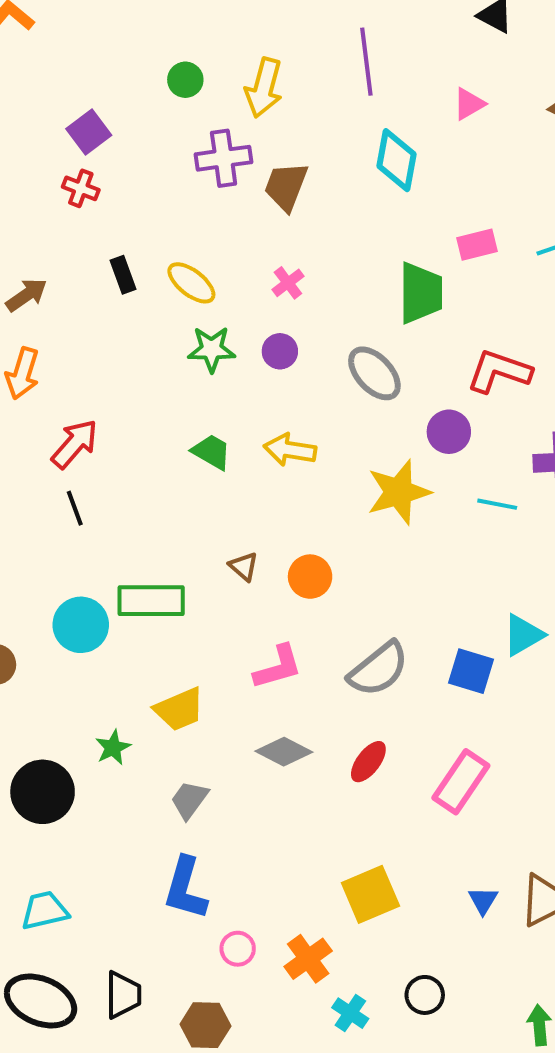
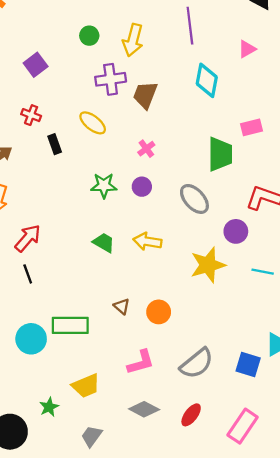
red cross: (81, 188) -> (31, 115), moved
yellow ellipse: (191, 283) -> (93, 123), moved

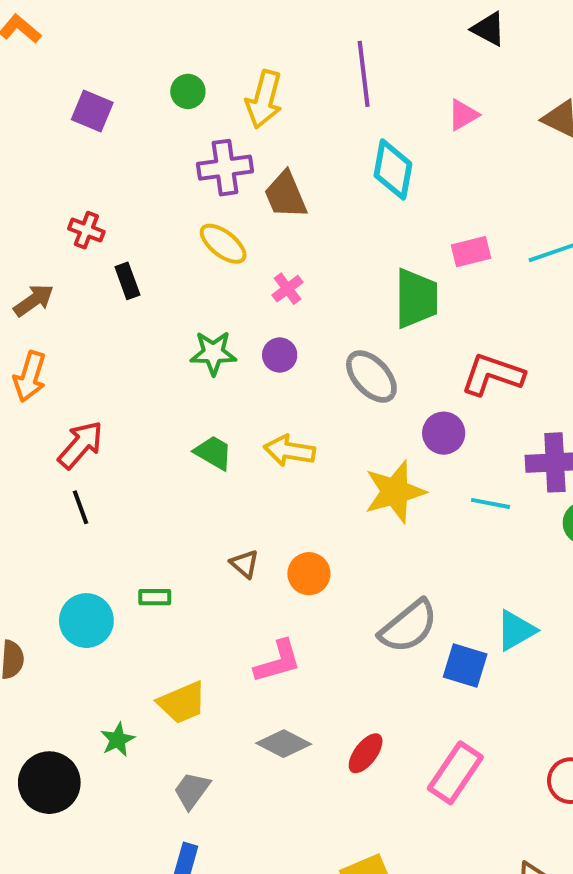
purple square: (36, 65) -> (92, 111), moved, turned -30
brown trapezoid: (145, 95) -> (286, 195), turned -44
yellow ellipse: (93, 123) -> (223, 244), moved
green rectangle: (70, 325) -> (155, 597), size x0.5
gray semicircle: (197, 363) -> (409, 626), moved

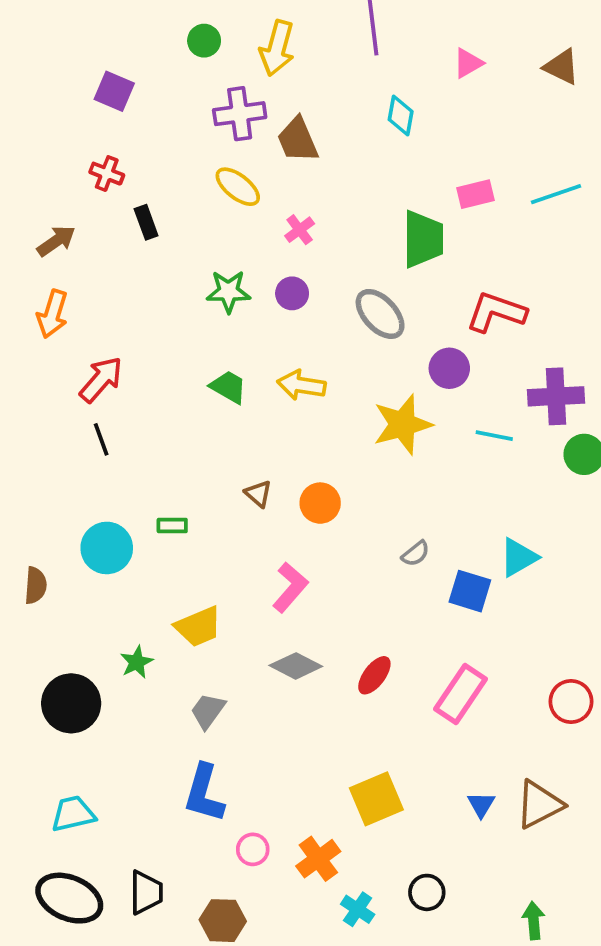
purple square: (92, 111) -> (114, 91), moved
cyan diamond: (393, 170) -> (401, 116), size x0.7
gray semicircle: (409, 626) -> (416, 554), size x0.5
pink L-shape: (278, 662) -> (290, 587), turned -33

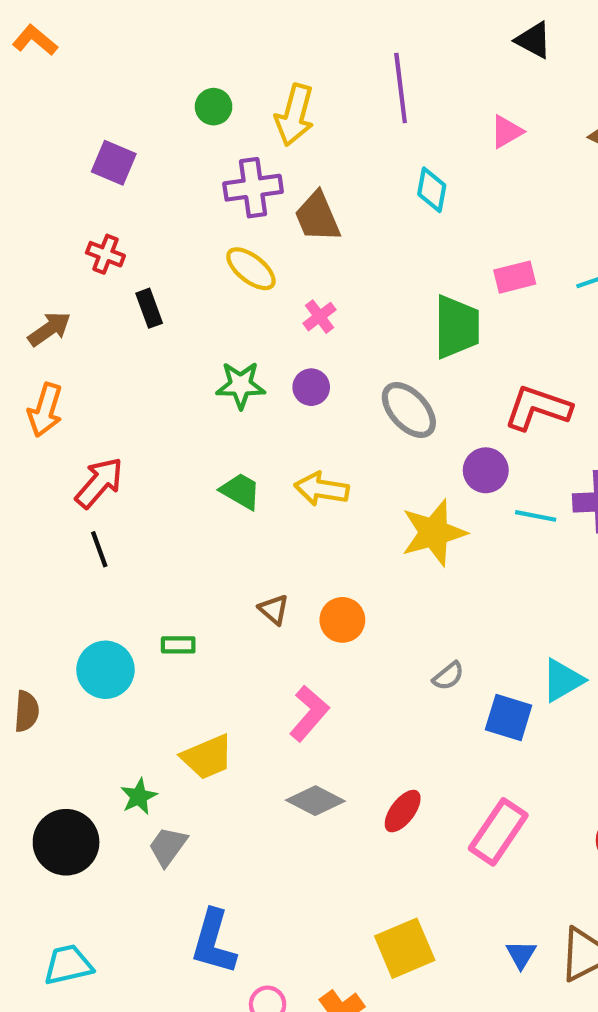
cyan line: (494, 436) -> (536, 516), moved
gray trapezoid: (208, 711) -> (168, 846), moved

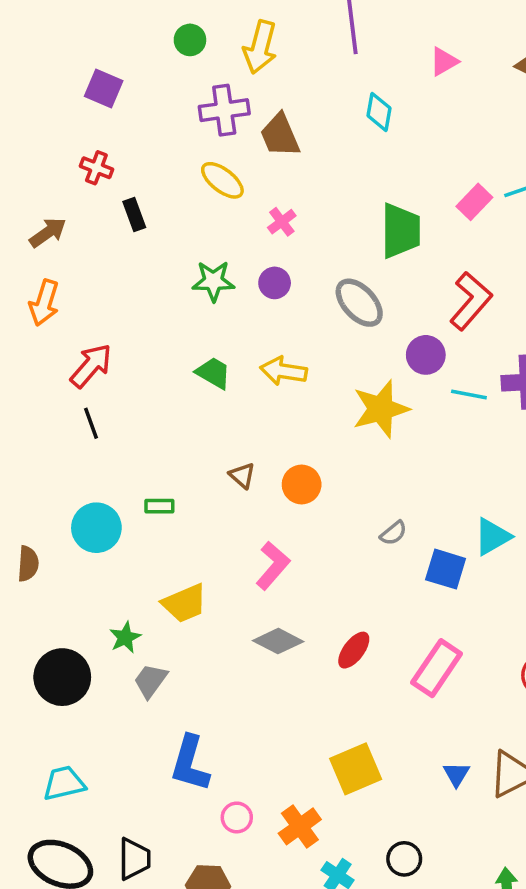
pink rectangle: (515, 277) -> (474, 202), moved, turned -32
red L-shape: (538, 408) -> (471, 301), turned 112

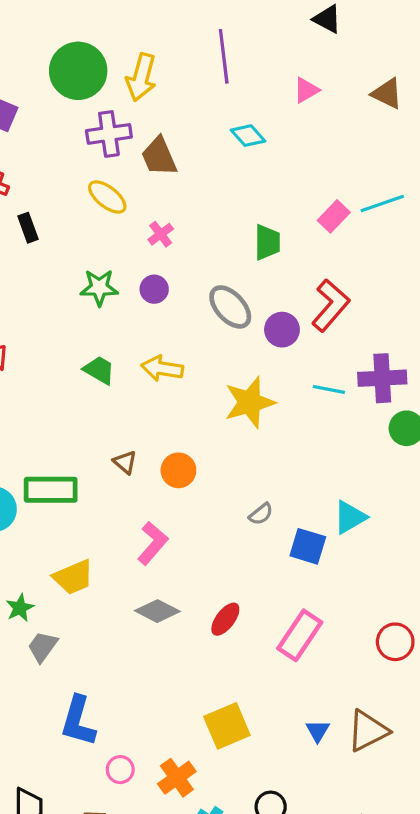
green circle: (190, 40) -> (78, 71), size x2.0
cyan diamond: (379, 112) -> (248, 136), turned -52
green trapezoid: (401, 231) -> (267, 242), size x0.7
purple circle: (426, 355) -> (282, 330), moved
green rectangle: (159, 506) -> (51, 490), size x2.0

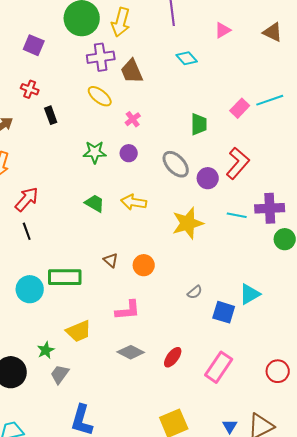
pink L-shape: (153, 543) -> (128, 310), turned 44

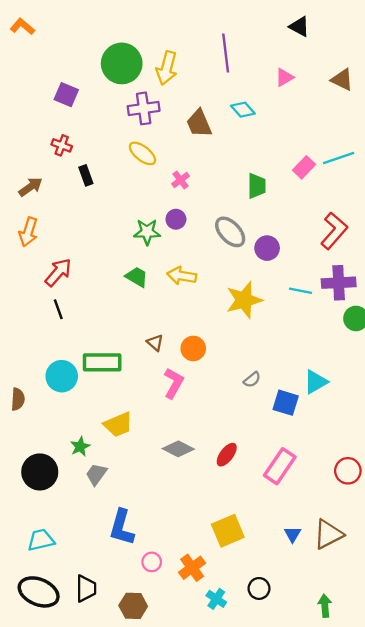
brown trapezoid: (132, 71) -> (199, 123), moved
green star: (95, 152) -> (147, 232), moved
red L-shape: (238, 163) -> (334, 231), moved
pink L-shape: (128, 310) -> (174, 383), moved, turned -56

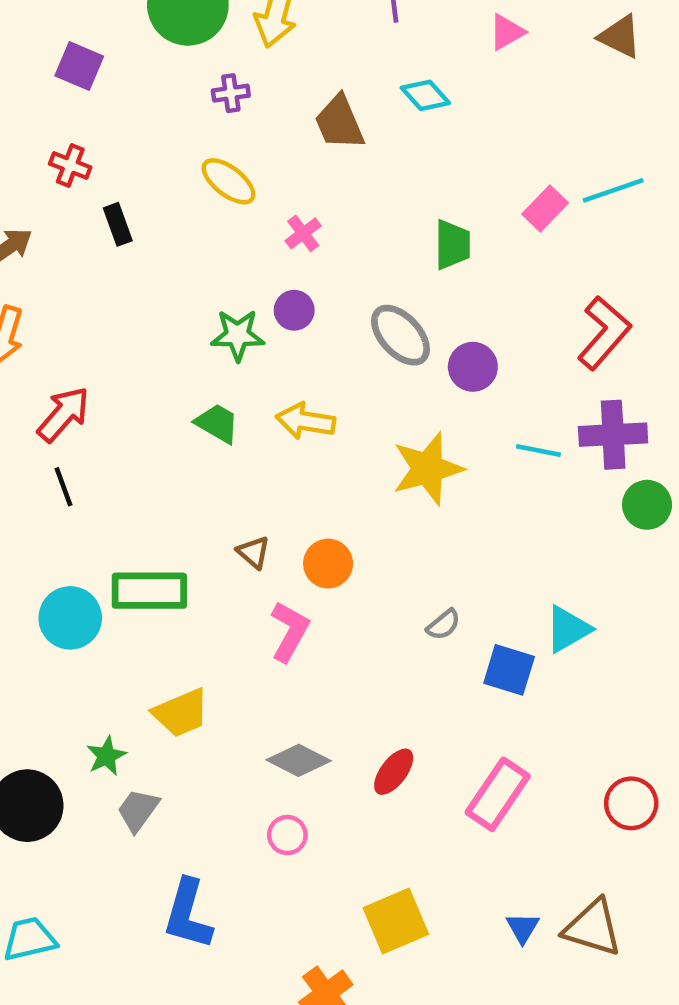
purple cross: (144, 108) -> (231, 93), size x0.6
brown triangle: (328, 534) -> (593, 928), turned 44
pink circle: (152, 562) -> (287, 835), moved

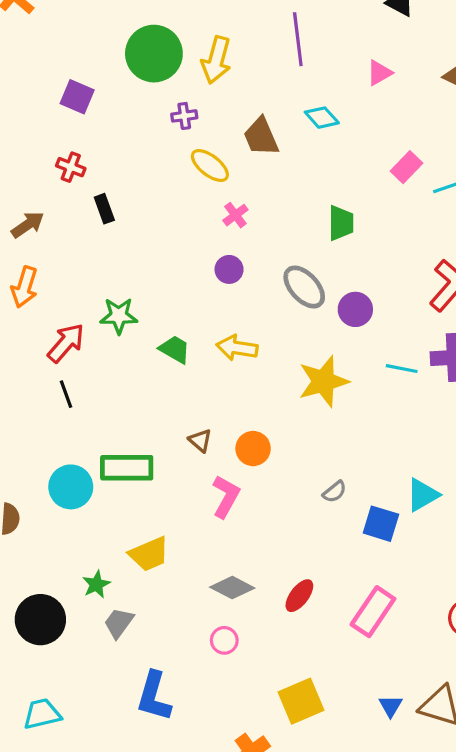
yellow ellipse: (229, 181) -> (210, 166), moved
pink rectangle: (545, 208) -> (407, 167), moved
green star: (238, 335) -> (119, 316), moved

